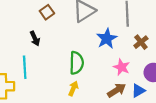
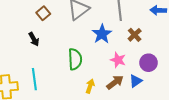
cyan line: (25, 67) -> (34, 79), moved
yellow arrow: (73, 88) -> (90, 86), moved

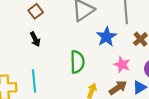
brown square: (43, 13) -> (36, 11), moved

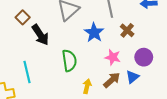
black arrow: (35, 39) -> (40, 35), moved, size x1.5
cyan line: (34, 81) -> (27, 72), moved

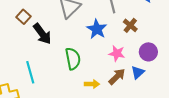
yellow arrow: (87, 86) -> (92, 84), turned 80

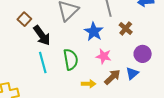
pink star: (117, 53) -> (104, 56), moved
cyan line: (30, 72) -> (43, 62), moved

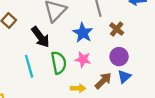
black arrow: (42, 35) -> (40, 37), moved
purple circle: (143, 54) -> (119, 57), moved
pink star: (104, 56) -> (83, 59), moved

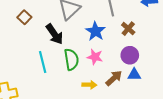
blue triangle: (124, 77) -> (134, 75), turned 40

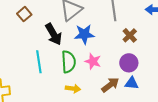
blue star: (95, 31) -> (84, 34), moved, turned 30
yellow arrow: (89, 85) -> (73, 89), moved

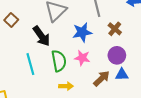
blue star: (84, 34) -> (82, 32), moved

